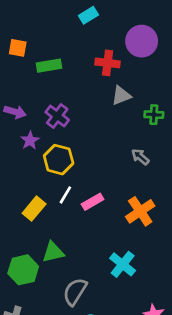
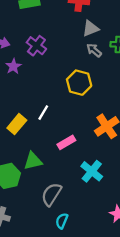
gray arrow: (140, 157) -> (94, 50), moved
yellow hexagon: (59, 160) -> (79, 83), moved
pink rectangle: (93, 202) -> (66, 142), moved

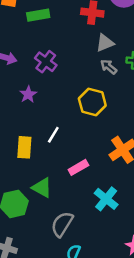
purple star: (13, 66) -> (28, 94), moved
yellow rectangle: (17, 124) -> (24, 147), turned -36
green triangle: (33, 161) -> (42, 188), turned 42

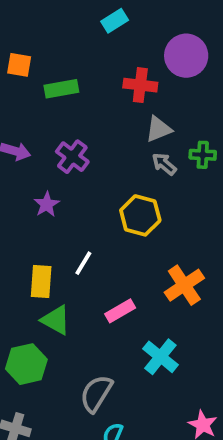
green triangle: (42, 188) -> (56, 320), moved

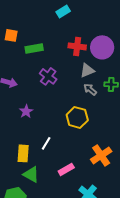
purple circle: (186, 56) -> (102, 47), moved
purple cross: (72, 157) -> (48, 76), moved

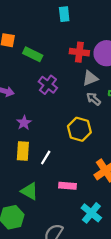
cyan rectangle: (63, 11) -> (64, 14), turned -64
green rectangle: (34, 48) -> (33, 54), turned 36
yellow rectangle: (23, 153) -> (23, 151), moved
pink rectangle: (66, 169) -> (67, 186), turned 35

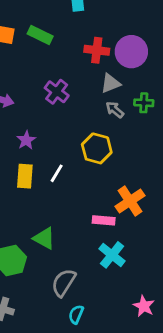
green rectangle: (33, 54) -> (40, 35), moved
white line: (46, 158) -> (57, 173), moved
pink rectangle: (67, 186) -> (104, 220), moved
green triangle: (29, 191) -> (44, 238), moved

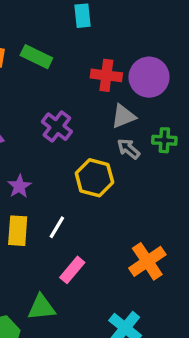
yellow hexagon: (97, 148) -> (94, 178), moved
pink rectangle: (104, 220) -> (72, 270), moved, turned -55
green triangle: (44, 238) -> (42, 307), turned -35

